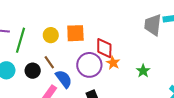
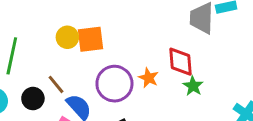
yellow circle: (51, 35) -> (67, 37), moved
red diamond: (104, 48) -> (181, 62), moved

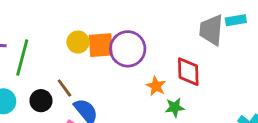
purple circle: (114, 84) -> (128, 49), moved
green star: (193, 86) -> (175, 107), moved, turned 30

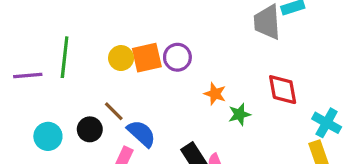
purple circle: (128, 49) -> (177, 57), size x0.7
green line: (22, 58) -> (65, 57), moved
red diamond: (188, 72) -> (283, 90), moved

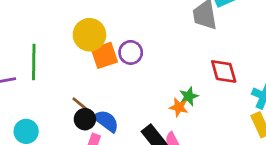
yellow circle: (121, 58) -> (89, 35), moved, size x1.5
orange star: (215, 94) -> (179, 107), moved
black circle: (90, 129) -> (85, 119), moved

